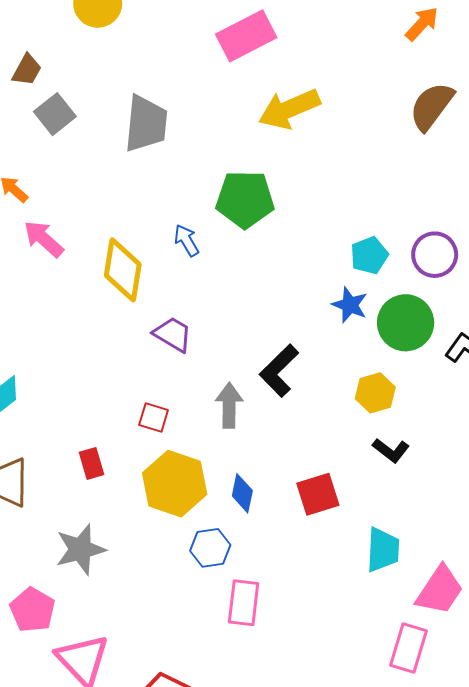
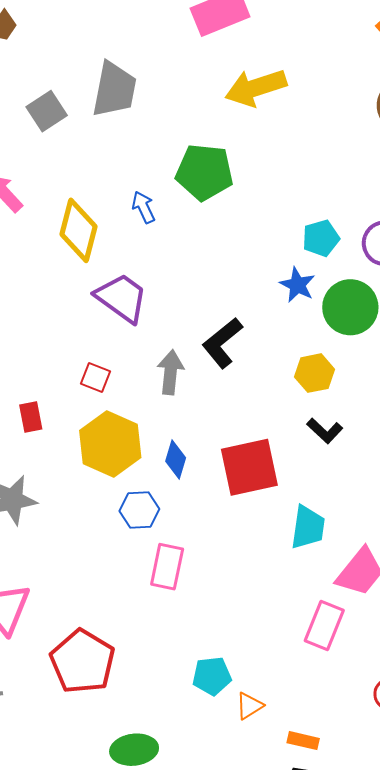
gray square: (55, 114) -> (47, 111), moved
purple trapezoid: (173, 334) -> (122, 298), size x1.4
red square: (318, 494) -> (249, 467), size x1.4

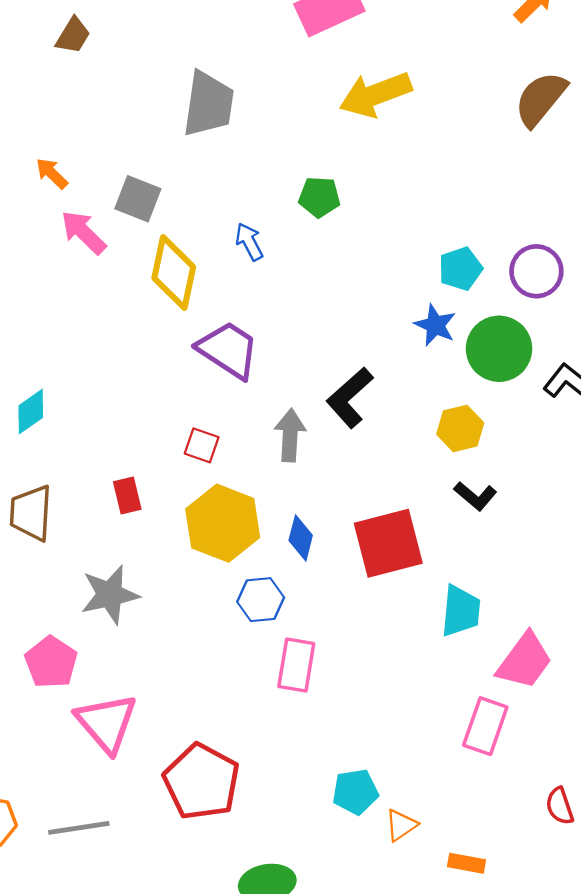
gray square: (47, 111) -> (138, 199), moved, turned -33
green pentagon: (204, 172) -> (319, 197), size x0.6

